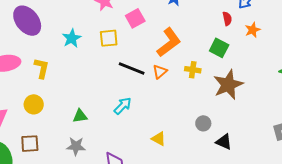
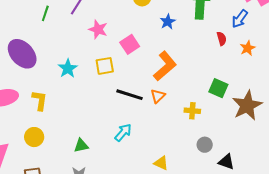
green square: (219, 48) -> (218, 88), moved
yellow cross: (193, 70) -> (192, 111), moved
brown star: (228, 85) -> (247, 105), moved

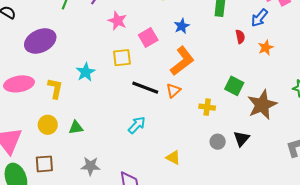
blue star: (168, 22) -> (182, 26), moved
purple ellipse: (22, 54) -> (40, 41), turned -76
cyan star: (68, 68) -> (86, 72), moved
green triangle: (81, 146) -> (76, 128), moved
black triangle: (226, 162) -> (241, 139), moved, turned 48

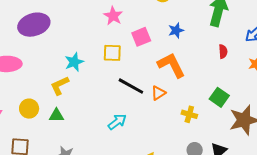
red semicircle: (240, 37) -> (223, 51), moved
orange L-shape: (182, 61) -> (171, 65), turned -88
yellow L-shape: (55, 88) -> (60, 86), moved, turned -135

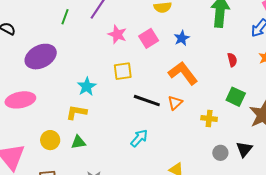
pink square: (141, 37) -> (149, 38), moved
red semicircle: (223, 51) -> (232, 60), moved
yellow L-shape: (60, 86) -> (76, 112), turned 45

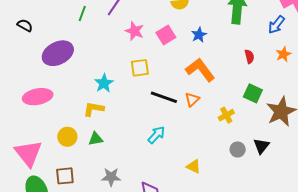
yellow cross: (209, 118) -> (226, 115), turned -35

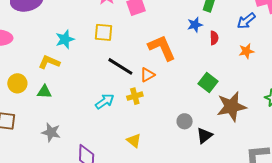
blue star: (199, 35) -> (195, 25), moved
red semicircle: (249, 57) -> (214, 38), moved
yellow cross: (226, 115) -> (135, 96), moved
gray circle: (238, 149) -> (185, 121), moved

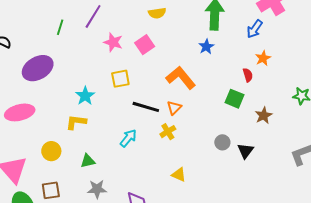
red semicircle: (214, 38) -> (248, 75), moved
green triangle: (44, 92) -> (88, 161), moved
cyan arrow: (105, 101) -> (128, 138), moved
brown star: (231, 107) -> (264, 115), size x0.6

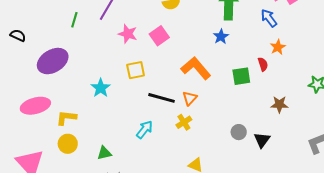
blue arrow: (255, 29) -> (269, 18), turned 108
green square: (234, 99) -> (241, 76), moved, turned -30
brown star: (264, 115) -> (279, 104), turned 30
yellow L-shape: (76, 122) -> (66, 118), moved

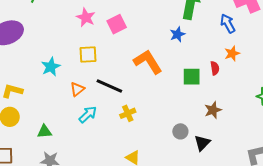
orange triangle: (190, 98) -> (77, 89), moved
brown star: (279, 104) -> (213, 110), moved, turned -30

